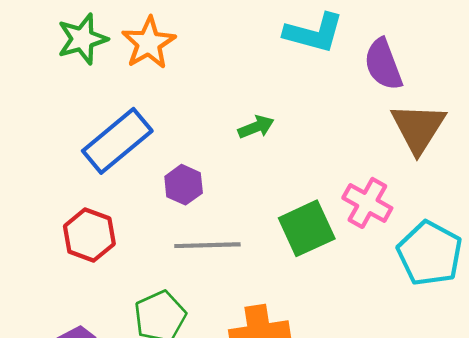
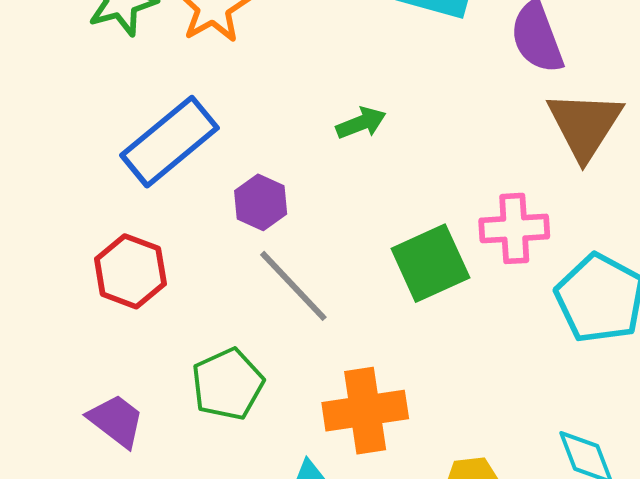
pink cross: (367, 203) -> (514, 228), turned -33
gray line: (207, 245) -> (293, 286), turned 48

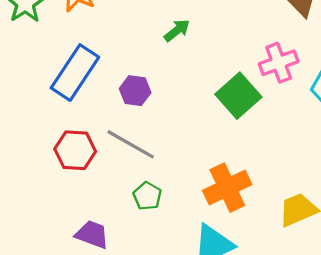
gray line: (293, 286) -> (131, 144), moved
green pentagon: (228, 384) -> (147, 196), size x0.7

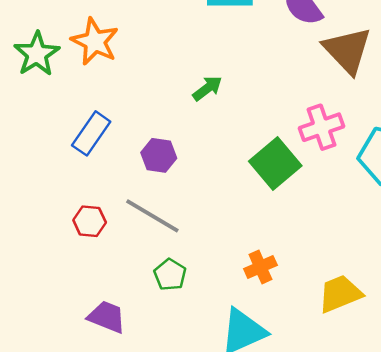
blue rectangle: (75, 73) -> (91, 133), size x0.7
red hexagon: (75, 150) -> (90, 221), size x0.7
orange cross: (227, 188) -> (260, 267), size x0.6

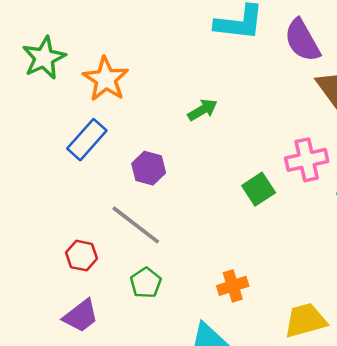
orange star: (95, 42) -> (106, 79), moved
green square: (275, 164) -> (259, 189), size x0.7
red hexagon: (90, 221) -> (82, 256), moved
purple trapezoid: (107, 317) -> (81, 316), turned 114

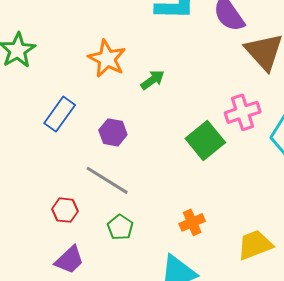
orange star: (106, 79) -> (107, 59), moved
green square: (259, 189) -> (205, 141), size x1.4

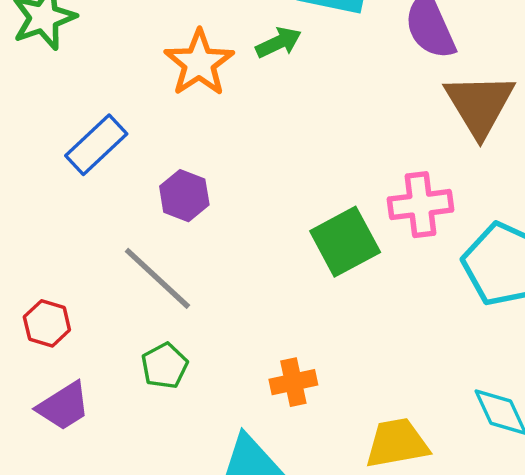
green arrow: (153, 80) -> (279, 43), moved
red hexagon: (65, 210) -> (47, 323), moved

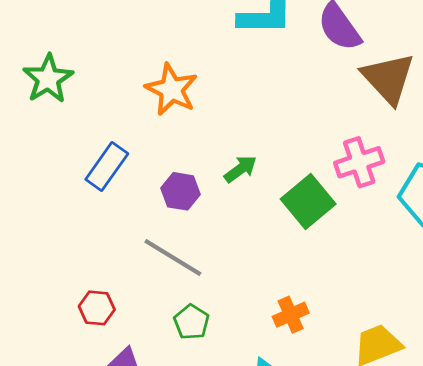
green arrow: (279, 43) -> (240, 169), moved

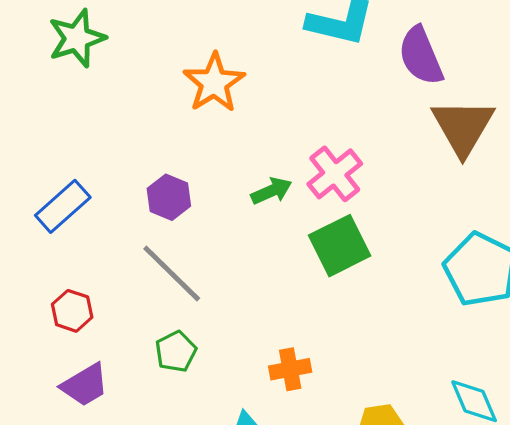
pink cross: (359, 162) -> (335, 174), moved, turned -33
blue rectangle: (107, 166) -> (63, 206), moved
purple hexagon: (181, 191) -> (169, 197), moved

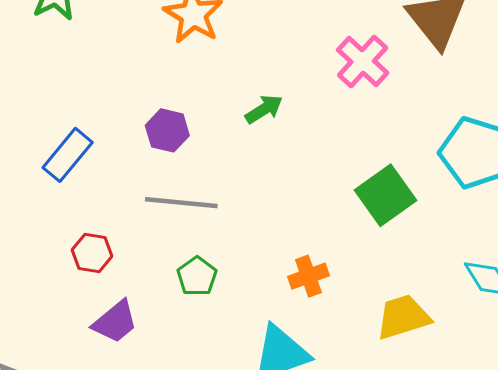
pink cross: (335, 174) -> (363, 61), moved
green square: (340, 246) -> (385, 195), moved
gray line: (172, 274) -> (181, 203), turned -30

